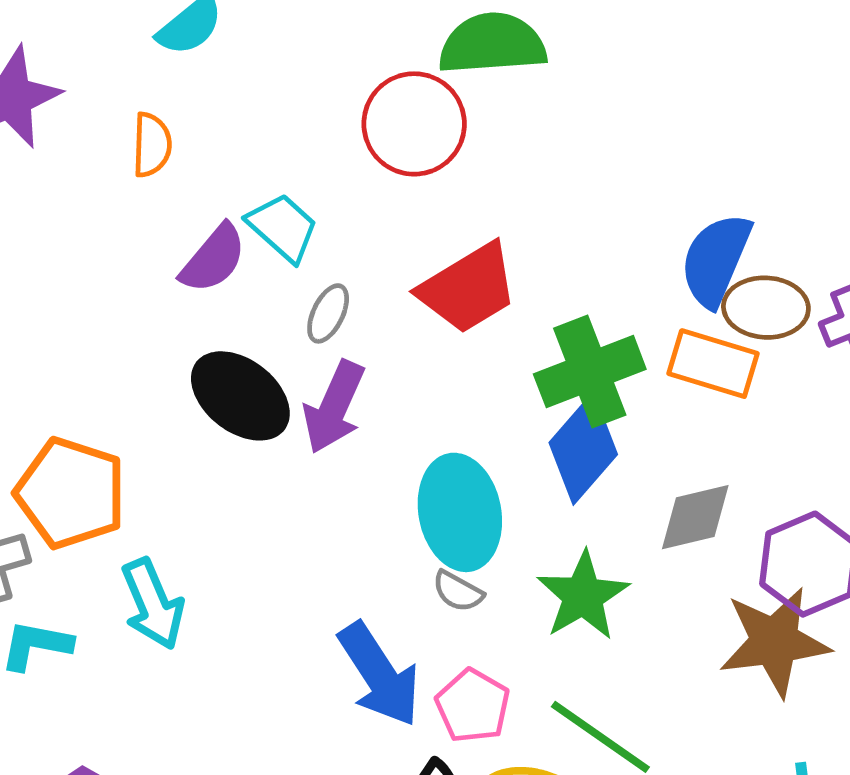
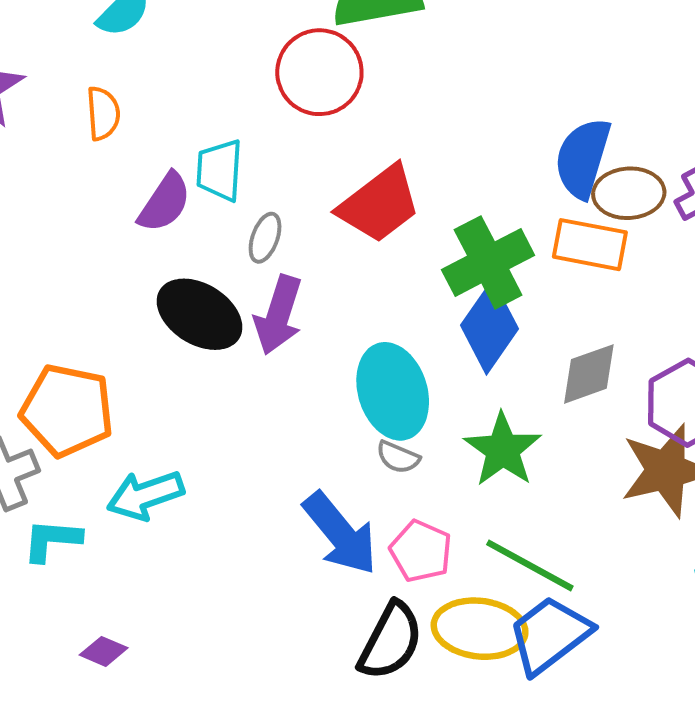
cyan trapezoid: (283, 227) -> (219, 170), turned -122
cyan arrow: (153, 604) -> (145, 495), turned 100

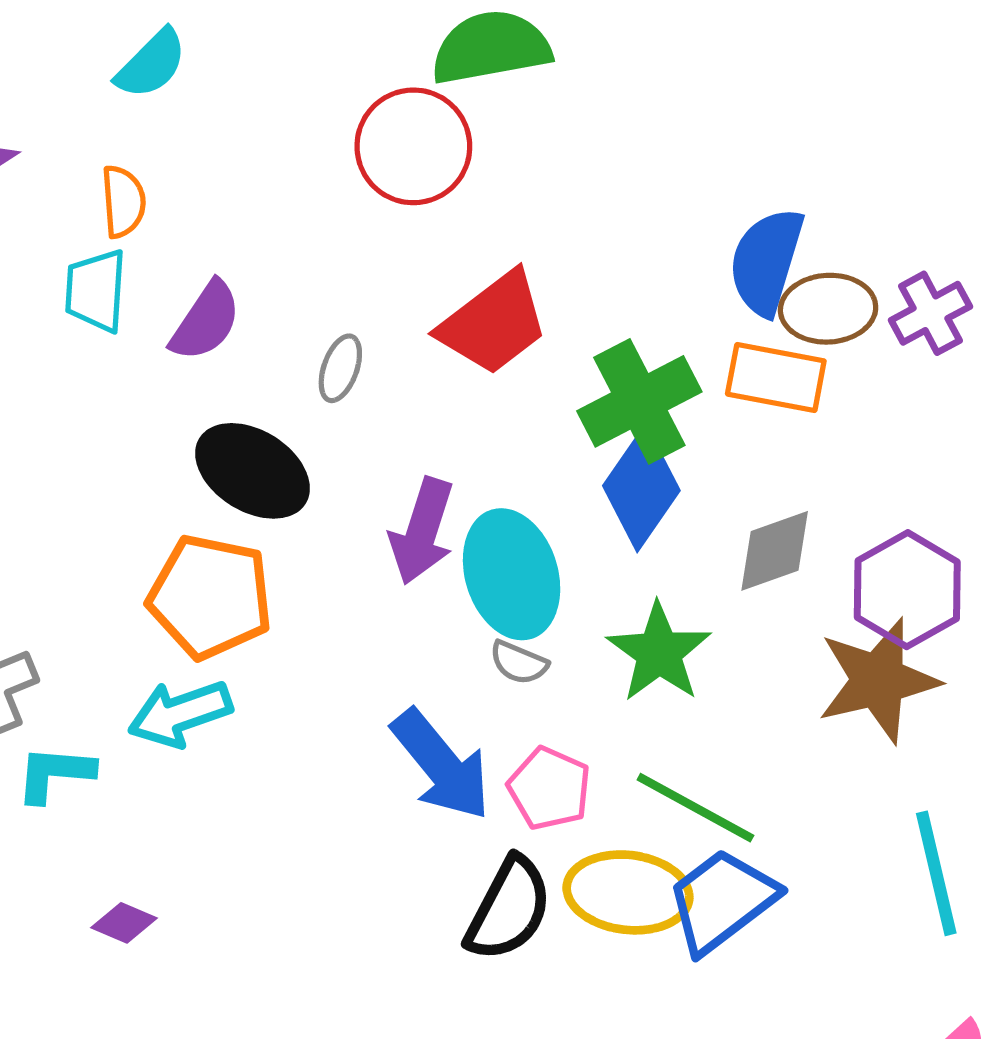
cyan trapezoid: (219, 170) -> (96, 291), moved
purple arrow: (278, 315) -> (422, 531), moved
orange pentagon: (67, 410) -> (210, 597), moved

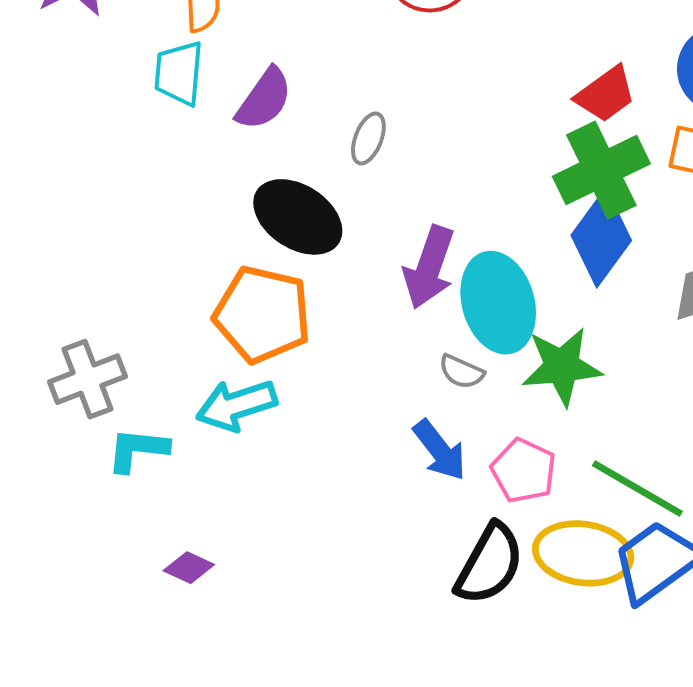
red trapezoid: (494, 323) -> (606, 94), moved, size x0.7
green star: (659, 652) -> (562, 366), moved, turned 30
gray semicircle: (519, 663) -> (461, 372), moved
blue arrow: (441, 765) -> (440, 450), size x0.7

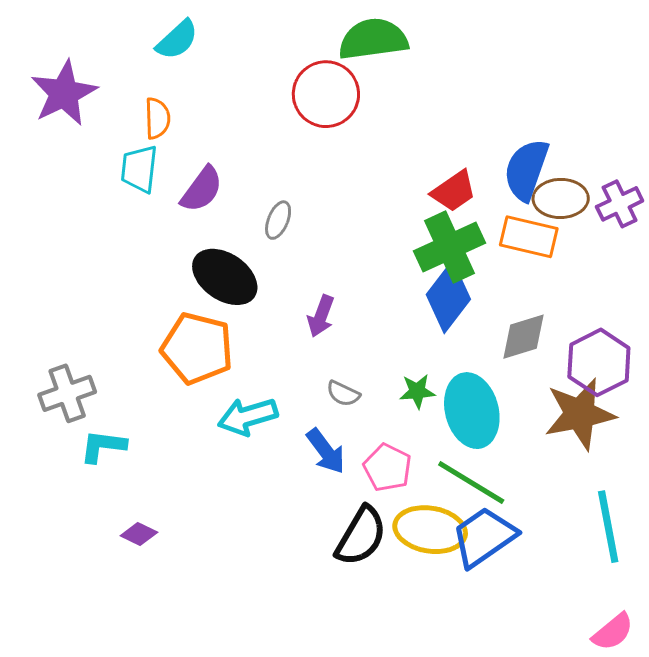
purple arrow: (429, 267) -> (321, 316), size x0.7
cyan ellipse: (498, 303) -> (472, 411), moved
green star: (562, 366) -> (417, 391), size x0.6
cyan arrow: (237, 405) -> (248, 416), moved

